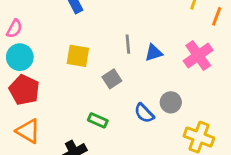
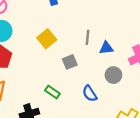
yellow square: (78, 56) -> (47, 39), turned 30
gray circle: (171, 102) -> (113, 75), moved

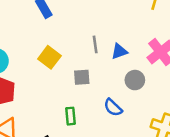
gray square: (70, 62) -> (82, 77), turned 32
green rectangle: (52, 92) -> (71, 116), turned 64

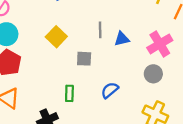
gray circle: (135, 80) -> (153, 74), moved
blue semicircle: (113, 108) -> (110, 90), turned 90

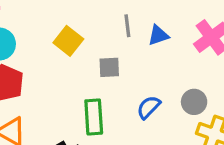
gray circle: (153, 74) -> (194, 102), moved
green rectangle: (69, 93) -> (94, 117), size x1.5

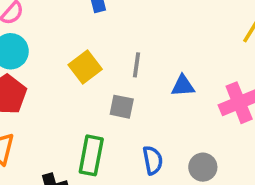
gray line: (127, 26) -> (137, 65), moved
blue semicircle: (149, 107) -> (153, 160), turned 110

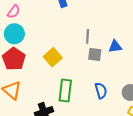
yellow square: (85, 67) -> (53, 57), moved
gray square: (122, 107) -> (95, 55), moved

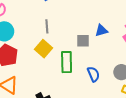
gray line: (88, 36) -> (47, 26), moved
green rectangle: (65, 90) -> (67, 62), moved

